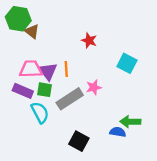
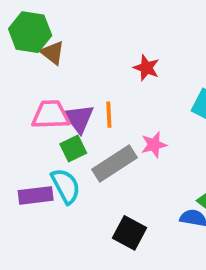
green square: (45, 90) -> (73, 148), turned -35
purple rectangle: (23, 91) -> (36, 195), moved, turned -30

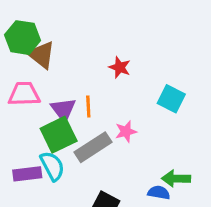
brown triangle: (53, 53) -> (41, 55), size x1.4
pink trapezoid: (51, 115) -> (24, 94), moved
green square: (73, 148) -> (59, 135), size x1.6

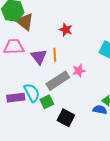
red star: (120, 67) -> (66, 30), moved
green square: (59, 135) -> (47, 102), moved, size x0.6

